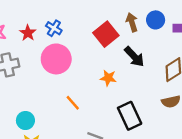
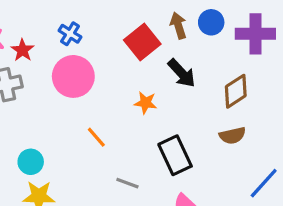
red star: (28, 33) -> (22, 50), moved

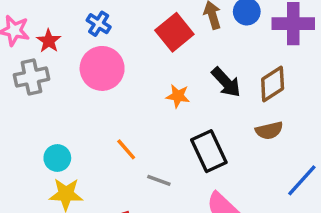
black arrow: (182, 73) -> (226, 82), moved
orange line: (96, 137) -> (126, 149), moved

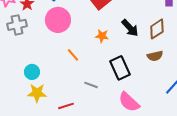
orange line: (126, 149) -> (73, 55), moved

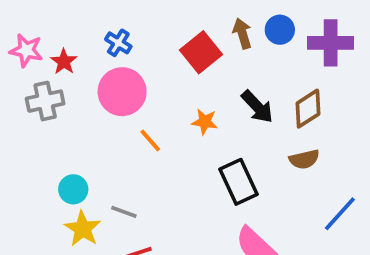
orange line: (73, 55) -> (150, 140), moved
gray line: (91, 85) -> (124, 212), moved
yellow star: (37, 93) -> (83, 229), turned 30

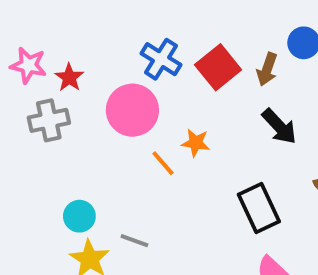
brown arrow: (242, 33) -> (267, 69), moved, turned -144
blue cross: (118, 43) -> (161, 59), moved, size x1.4
orange star: (205, 122) -> (196, 143), moved

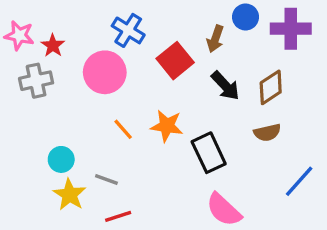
red square: (218, 67) -> (175, 61), moved
orange star: (196, 143) -> (167, 126), moved, size x1.4
orange line: (163, 163) -> (123, 129), moved

